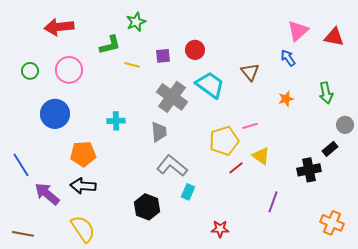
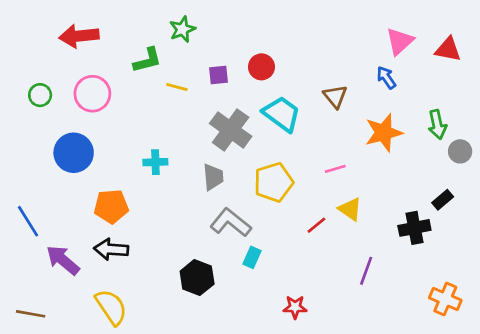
orange star: (286, 99) -> (384, 133), size x1.8
gray circle: (345, 125) -> (460, 151), moved
yellow pentagon: (224, 141) -> (274, 182), moved

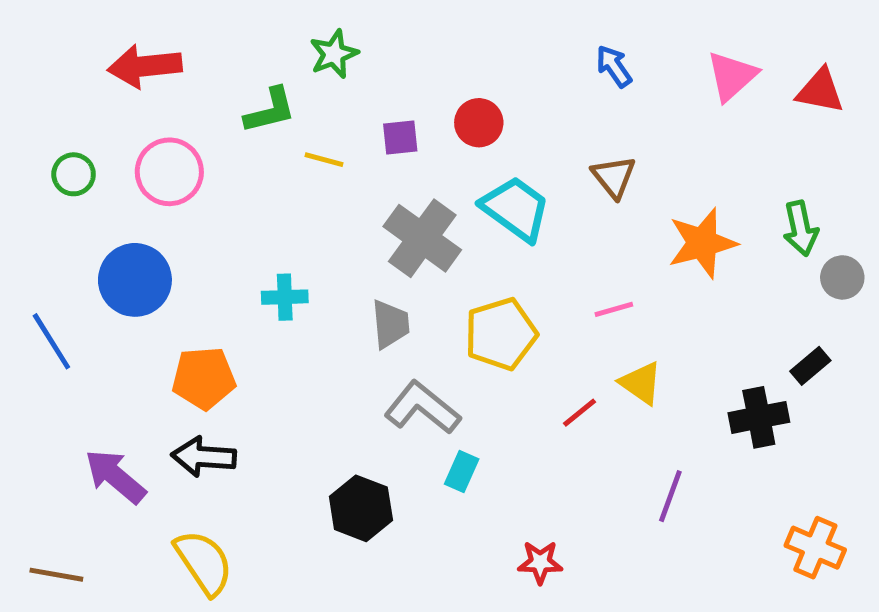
blue arrow: (386, 78) -> (614, 66), moved
blue line: (28, 221) -> (51, 341), moved

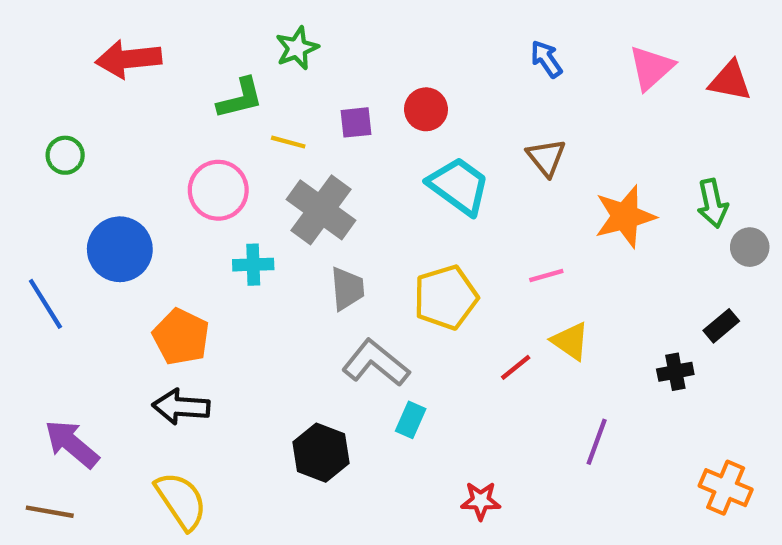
pink circle: (169, 172) -> (218, 190), moved
gray cross: (422, 238) -> (321, 210), moved
orange pentagon: (204, 378) -> (181, 337), turned 30
black cross: (759, 417) -> (675, 372), size x0.7
purple arrow: (115, 476) -> (72, 444), moved

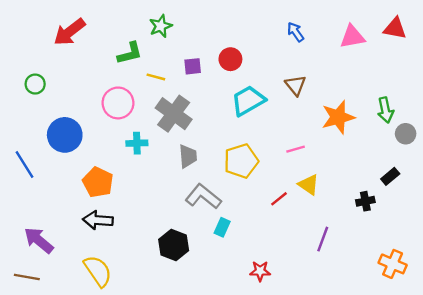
red arrow: (129, 59) -> (69, 32), turned -32
pink triangle: (651, 68) -> (352, 37), turned 32
red triangle: (730, 81) -> (395, 28), moved
cyan trapezoid: (459, 186) -> (248, 101), turned -66

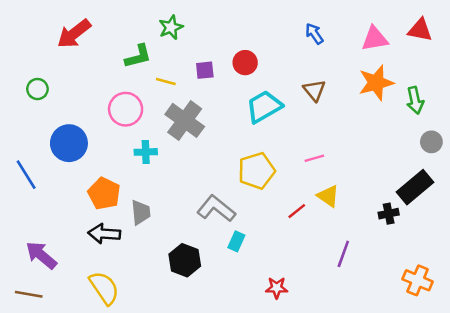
green arrow: (385, 110) -> (415, 100), moved
orange star: (338, 117) -> (376, 83), moved
gray trapezoid: (188, 156) -> (141, 212), moved
black rectangle: (390, 176) -> (415, 187), size x1.8

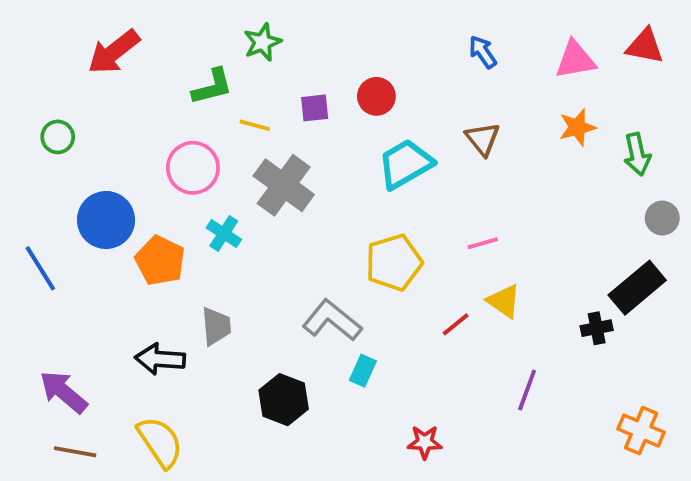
orange star: (376, 83) -> (577, 127), size x0.7
cyan cross: (146, 152) -> (224, 234), turned 35
orange pentagon: (104, 193) -> (160, 261), moved
brown line: (29, 294) -> (75, 452), moved

